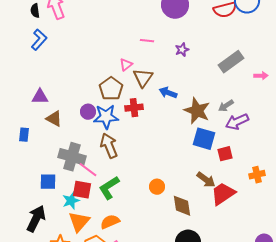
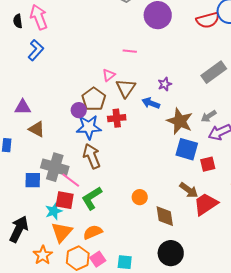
blue L-shape: (39, 40) -> (36, 50), moved
purple star: (182, 50) -> (165, 84), moved
purple circle: (88, 112) -> (79, 110), moved
blue square: (48, 182) -> (33, 180), moved

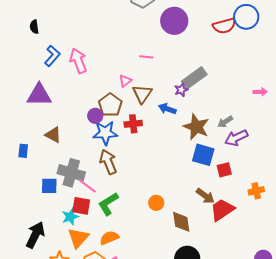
pink arrow: (39, 17) -> (78, 61), moved
gray rectangle: (214, 72) -> (194, 78), moved
purple triangle: (23, 107) -> (39, 95), moved, size x1.5

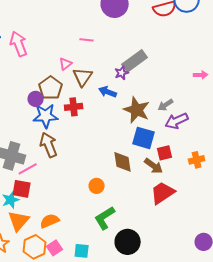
pink line: (87, 186) -> (28, 169), turned -66
orange cross: (256, 191) -> (197, 160), moved
brown arrow: (205, 196) -> (154, 166), moved
green L-shape: (108, 204) -> (105, 218), moved
brown diamond: (181, 222) -> (123, 162), moved

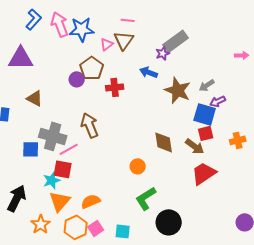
brown triangle: (83, 77) -> (124, 40), moved
blue star: (46, 116) -> (82, 29), moved
purple arrow: (177, 121) -> (218, 101), size x0.7
blue square: (144, 138) -> (205, 114), moved

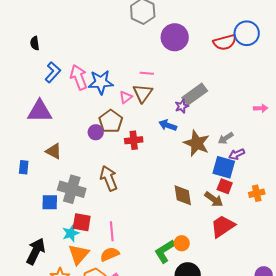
red square: (206, 133) -> (225, 186), turned 35
pink line: (69, 149) -> (112, 231), moved, turned -66
orange circle: (138, 166) -> (182, 243), moved

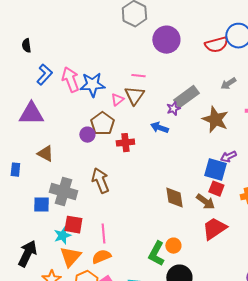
gray arrow: (226, 138) -> (228, 84), moved
brown star: (197, 143) -> (215, 120), moved
green L-shape: (165, 251) -> (156, 254), turned -30

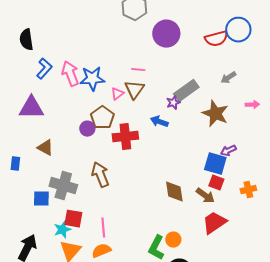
black semicircle: (26, 46) -> (26, 40), size x1.5
red cross: (125, 143) -> (125, 137), size x1.4

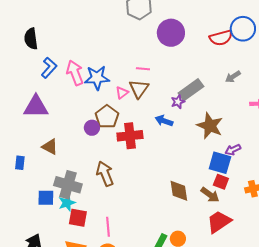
brown star: (215, 114) -> (210, 126), moved
cyan star: (62, 230) -> (67, 203), moved

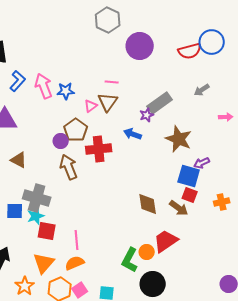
blue star: (97, 78) -> (66, 91), size x0.7
brown arrow: (105, 174) -> (69, 167), moved
red trapezoid: (219, 222) -> (166, 241), moved

